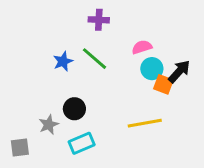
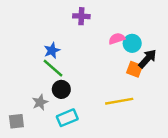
green line: (95, 59) -> (53, 68), moved
cyan circle: (152, 69) -> (132, 43), moved

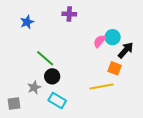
pink semicircle: (117, 39) -> (99, 41), moved, turned -32
blue star: (52, 50) -> (27, 22), moved
orange square: (135, 69) -> (115, 68), moved
cyan rectangle: (67, 118) -> (57, 100), turned 54

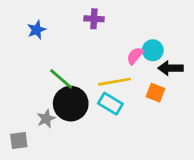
black arrow: (126, 50) -> (171, 68), turned -132
black circle: (52, 76) -> (71, 104), size x1.6
yellow line: (101, 86) -> (114, 82), moved
cyan rectangle: (57, 100) -> (110, 104), moved

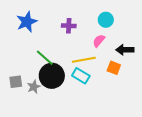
purple cross: (94, 19) -> (69, 26), moved
blue star: (37, 30) -> (27, 22), size x1.5
cyan circle: (153, 50) -> (106, 20), moved
gray square: (19, 141) -> (16, 82), moved

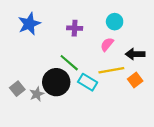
green line: (45, 58) -> (69, 63), moved
yellow line: (84, 60) -> (111, 70), moved
orange square: (114, 68) -> (135, 80), moved, turned 32
gray square: (16, 82) -> (17, 89), turned -32

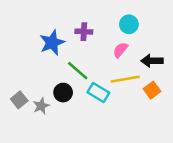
blue star: (29, 24) -> (52, 43), moved
black circle: (56, 82) -> (63, 93), size x0.6

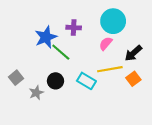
cyan circle: (129, 24) -> (113, 21), size x1.5
black arrow: (152, 61) -> (133, 53), turned -42
green line: (78, 71) -> (61, 52), moved
gray square: (19, 100) -> (16, 78), moved

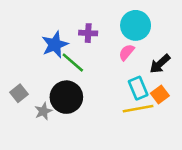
yellow line: (110, 69) -> (138, 109), moved
black circle: (55, 81) -> (66, 97), size x1.6
cyan rectangle: (86, 81) -> (138, 88), moved, turned 36

